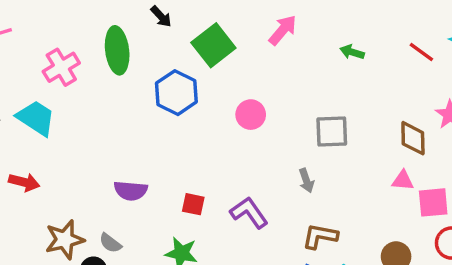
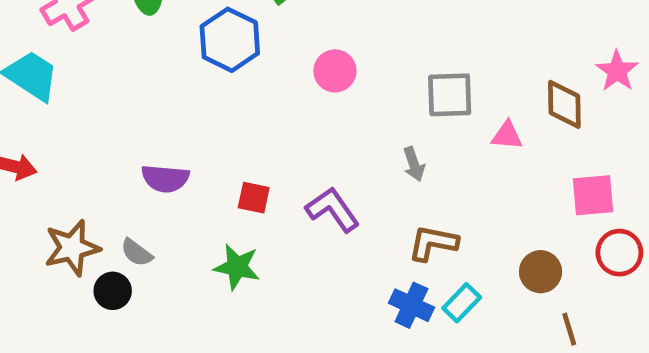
pink triangle: (403, 180) -> (507, 135), moved

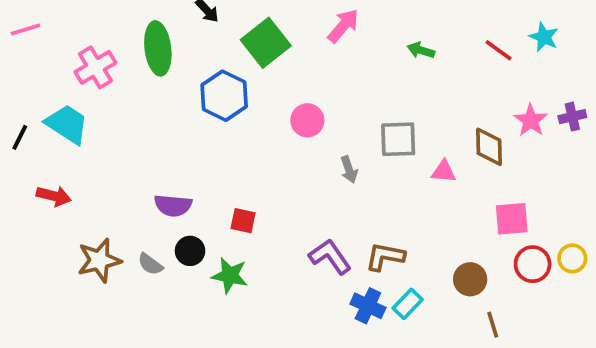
gray arrow: (414, 164) -> (349, 170), moved
purple L-shape: (333, 210) -> (330, 257), moved
black circle: (113, 291) -> (190, 251), moved

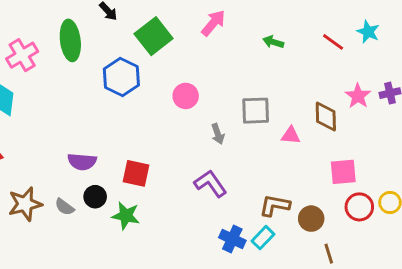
red square: (243, 221) -> (136, 173), size x1.4
purple L-shape: (330, 257) -> (210, 184), moved
brown L-shape: (385, 257) -> (275, 205), moved

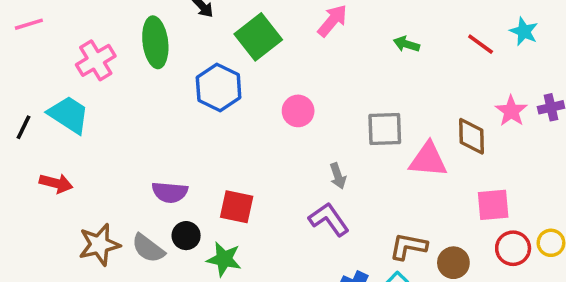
gray arrow: (218, 134) -> (338, 176), moved
pink triangle: (291, 135) -> (428, 160), size x1.6
gray semicircle: (64, 207) -> (148, 248), size x1.4

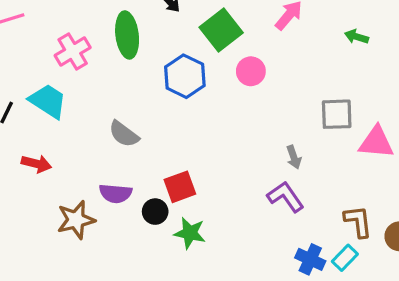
pink circle: (298, 111) -> (251, 71), moved
purple semicircle: (170, 192) -> (116, 193), moved
red square: (237, 207) -> (180, 187), moved, turned -32
brown L-shape: (408, 246) -> (358, 221), turned 72
gray semicircle: (148, 248) -> (124, 134), moved

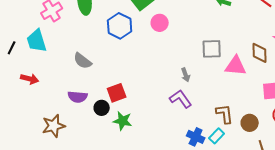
cyan trapezoid: (48, 101) -> (37, 41), turned -140
brown star: (76, 220) -> (54, 126), moved

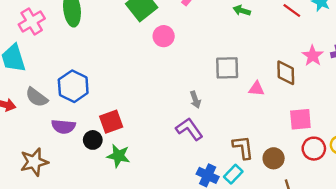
blue hexagon: (120, 26) -> (73, 86), moved
gray semicircle: (83, 61) -> (37, 97), moved
pink triangle: (236, 66) -> (256, 89), size x0.6

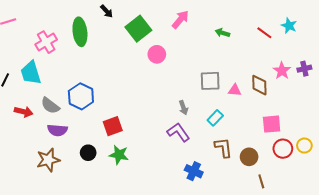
pink triangle: (256, 89) -> (235, 90), moved
purple semicircle: (63, 127) -> (57, 130), moved
black circle: (93, 140) -> (88, 153), moved
cyan rectangle: (233, 174) -> (215, 118), moved

